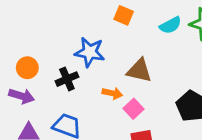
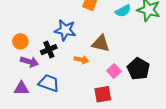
purple arrow: (22, 96) -> (29, 62), moved
pink square: (134, 109) -> (114, 71), moved

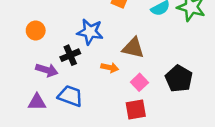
orange circle: (20, 41) -> (36, 30), moved
pink square: (114, 71) -> (139, 82), moved

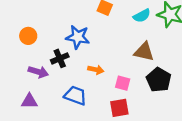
brown triangle: (133, 48) -> (144, 52), moved
pink square: (139, 82) -> (123, 83), turned -32
blue trapezoid: (70, 96) -> (75, 96), moved

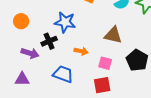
brown triangle: (144, 52) -> (113, 35), moved

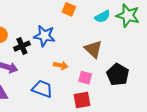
brown triangle: (113, 35) -> (93, 49), turned 30
black cross: (49, 41) -> (22, 46), moved

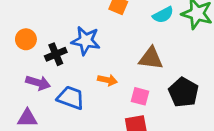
brown triangle: (93, 49) -> (151, 58), turned -36
blue trapezoid: (42, 89) -> (71, 98), moved

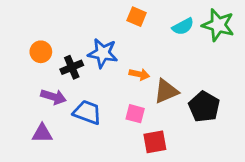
brown triangle: (151, 58) -> (166, 91), moved, turned -30
orange arrow: (107, 80) -> (139, 74), moved
pink square: (140, 96) -> (135, 114), moved

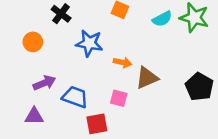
black cross: (72, 67) -> (61, 14), moved, turned -30
purple arrow: (53, 97) -> (44, 83), turned -40
black pentagon: (204, 107) -> (199, 87), moved
red square: (155, 142) -> (97, 124), moved

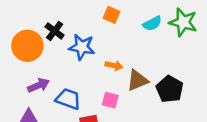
black cross: (61, 14) -> (55, 31), moved
orange circle: (33, 42) -> (27, 46), size x1.6
black pentagon: (199, 87) -> (170, 89), moved

